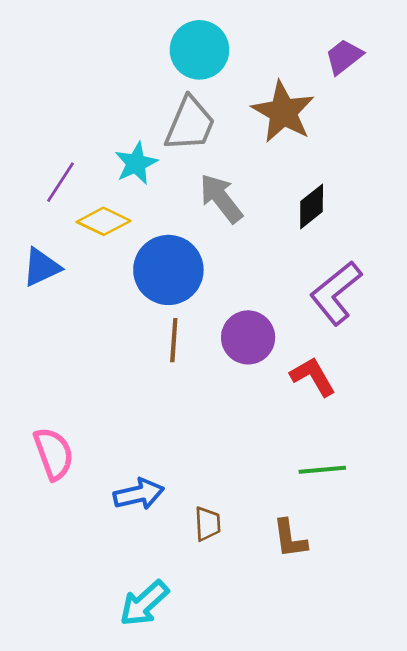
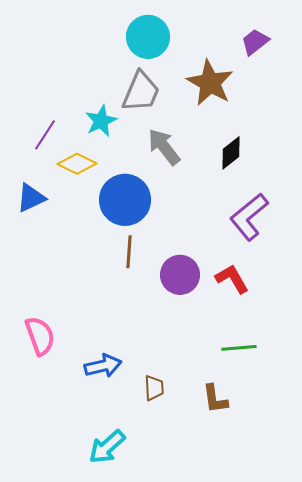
purple circle: (248, 337) -> (180, 275), moved

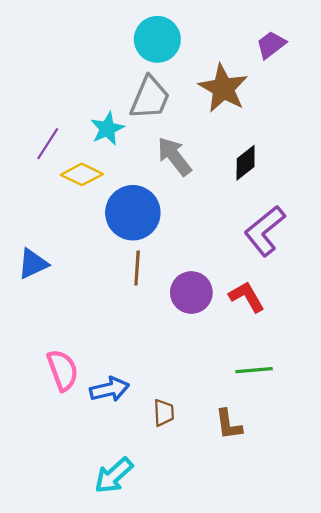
blue triangle: (31, 198) -> (33, 264), moved
pink semicircle: (40, 336) -> (63, 370), moved

